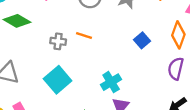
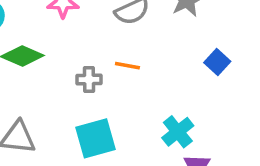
cyan square: (58, 80) -> (96, 138), turned 32

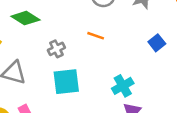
gray cross: (89, 79) -> (56, 49), moved, turned -35

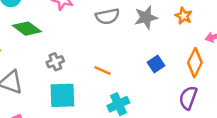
orange line: (96, 36) -> (103, 70), moved

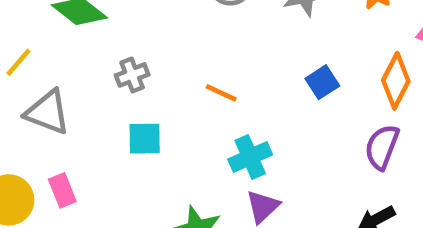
cyan square: (62, 95) -> (145, 139), size x0.7

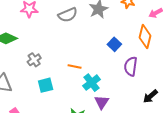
orange line: (221, 93) -> (75, 67), moved
purple semicircle: (382, 147) -> (131, 66), moved

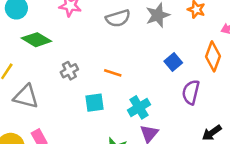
orange line: (75, 67) -> (113, 73), moved
cyan square: (46, 85) -> (95, 103), moved

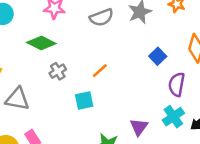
green diamond: (36, 40) -> (41, 43), moved
orange line: (113, 73) -> (100, 71), turned -56
cyan cross: (139, 107) -> (173, 117), moved

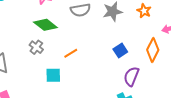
green diamond: (41, 43) -> (45, 25), moved
gray cross: (58, 71) -> (36, 47), turned -32

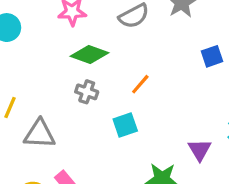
blue square: (120, 50) -> (212, 56), turned 32

